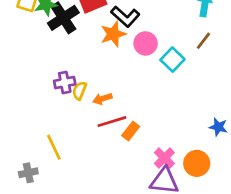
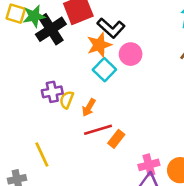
cyan square: (172, 60) -> (104, 70), moved
orange arrow: (102, 99) -> (89, 108), turned -42
pink cross: (164, 158) -> (149, 165), turned 30

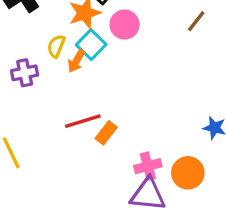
yellow semicircle: (67, 100) -> (56, 46), moved
orange arrow: (89, 108) -> (76, 61), moved

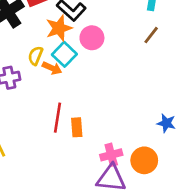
orange arrow: (76, 61) -> (52, 68), turned -96
red line: (83, 121) -> (57, 118), turned -64
orange rectangle: (106, 133) -> (77, 127), turned -42

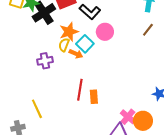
orange star: (59, 28) -> (69, 32), moved
pink cross: (111, 155) -> (128, 117), moved, turned -35

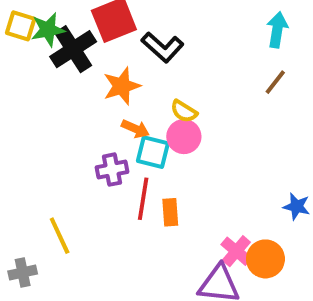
pink circle: (105, 32) -> (184, 137), moved
cyan square: (85, 44) -> (153, 152), moved, turned -30
yellow semicircle: (64, 45) -> (184, 111), moved, turned -80
purple cross: (45, 61) -> (112, 170), moved

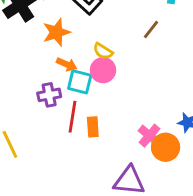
brown line: (275, 82) -> (151, 29), moved
pink cross: (236, 251) -> (150, 136), moved
orange circle: (265, 259) -> (166, 147), moved

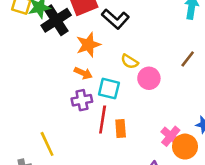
brown line: (151, 29) -> (188, 59), moved
orange arrow: (67, 64) -> (83, 73), moved
pink circle: (103, 70) -> (149, 78), moved

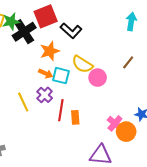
yellow semicircle: (130, 61) -> (82, 64), size x1.5
cyan square: (109, 89) -> (61, 76), moved
purple cross: (82, 100) -> (45, 95), turned -35
yellow line: (47, 144) -> (23, 102), moved

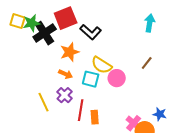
cyan square: (61, 76) -> (91, 79), moved

